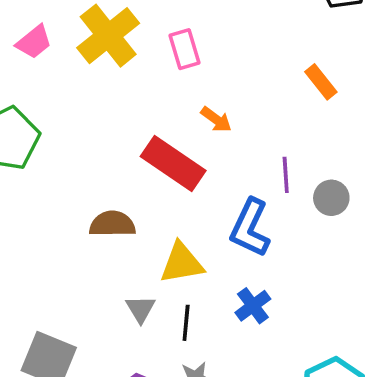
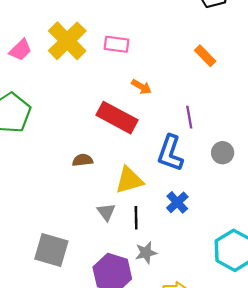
pink rectangle: (184, 49) -> (116, 44), turned -60
gray circle: (331, 198) -> (223, 153), moved
brown semicircle: (112, 224) -> (83, 160), size x0.7

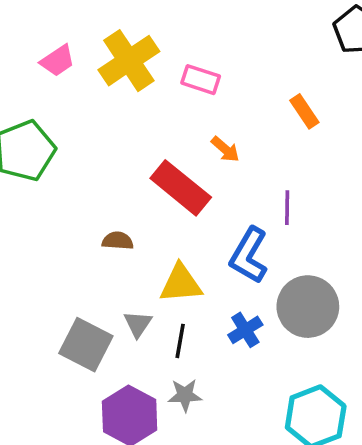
orange rectangle: (205, 56) -> (304, 111), moved
gray circle: (223, 153) -> (308, 307), moved, size x1.8
gray square: (51, 250) -> (86, 345), moved

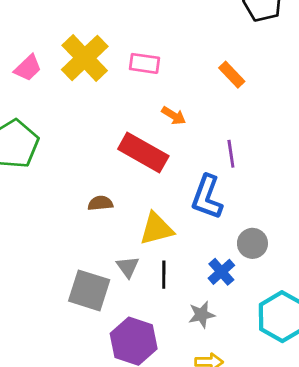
gray circle: (308, 307) -> (252, 243), moved, size x0.6
blue cross: (245, 330) -> (221, 272), moved
gray star: (185, 395) -> (202, 315), moved

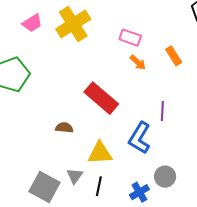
pink rectangle: (145, 63) -> (130, 38), moved
orange arrow: (174, 116) -> (138, 62), moved

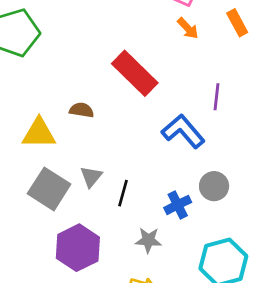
blue L-shape: (140, 138) -> (183, 131), turned 104
yellow triangle: (100, 153) -> (39, 133), moved

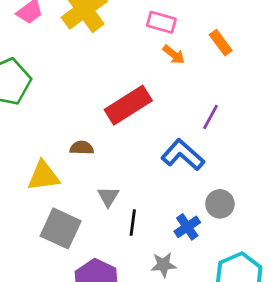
red rectangle: (135, 73) -> (128, 105), turned -69
purple line: (217, 97) -> (211, 117), turned 30
gray triangle: (91, 177) -> (108, 197), moved

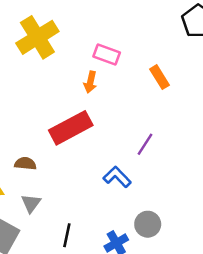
orange arrow: (174, 55) -> (90, 82), moved, turned 60
blue L-shape: (183, 155) -> (117, 177), size x0.7
gray triangle: (108, 197) -> (31, 203), moved

